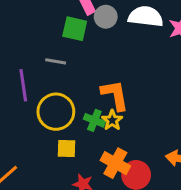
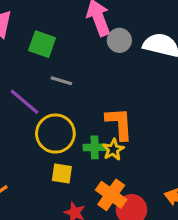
green square: (75, 29) -> (42, 44), moved
purple line: (23, 85) -> (24, 102), turned -48
green cross: (94, 120) -> (95, 147), turned -30

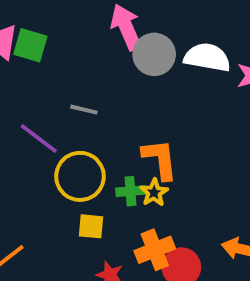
gray circle: (119, 40) -> (154, 54), size x1.4
green square: (42, 44) -> (30, 45), moved
orange cross: (111, 195) -> (155, 250), turned 36

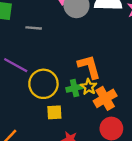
gray line: (84, 110) -> (34, 28), moved
orange cross: (155, 250) -> (105, 98), moved

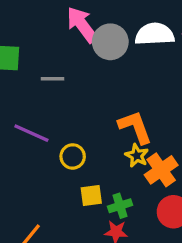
yellow circle: (43, 84) -> (73, 156), size x0.6
green cross: (75, 88) -> (120, 206), moved

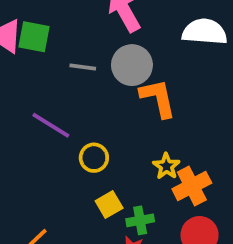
gray circle: (110, 42) -> (132, 65), moved
orange L-shape: (135, 127) -> (158, 98), moved
yellow square: (91, 196) -> (109, 205), turned -30

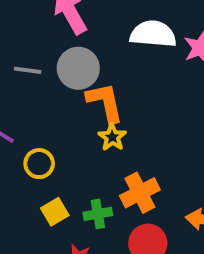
yellow star: (166, 166) -> (112, 137), moved
green cross: (140, 220) -> (98, 214), moved

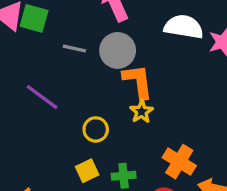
yellow circle: (39, 164) -> (96, 129), moved
orange cross: (140, 193) -> (179, 162), moved, turned -36

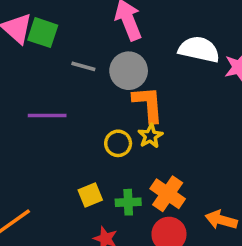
purple line: (42, 97) -> (47, 115), turned -40
yellow circle: (96, 129) -> (118, 143), moved
orange cross: (179, 162) -> (168, 194), moved

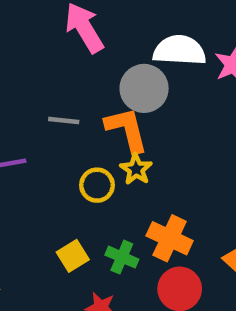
gray line: (83, 66) -> (64, 120), moved
gray circle: (129, 71) -> (144, 88), moved
green cross: (128, 202) -> (122, 257), turned 35

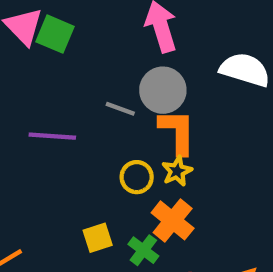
gray circle: (144, 88) -> (163, 90), moved
orange cross: (170, 238) -> (173, 220), moved

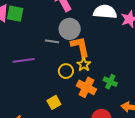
green cross: (143, 250) -> (110, 82), moved

